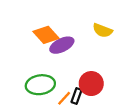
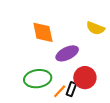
orange diamond: (46, 35) -> (43, 32), turned 30
purple ellipse: (62, 45) -> (67, 53), moved

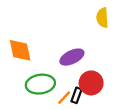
yellow semicircle: (95, 28) -> (102, 18), moved, turned 66
orange diamond: (43, 32) -> (20, 50), moved

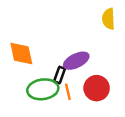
black rectangle: (76, 95) -> (60, 75), moved
orange line: (64, 98) -> (68, 92), moved, turned -56

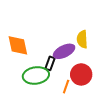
yellow semicircle: (108, 19) -> (82, 39), moved
orange line: (68, 92) -> (66, 87), moved, turned 32

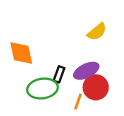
yellow semicircle: (82, 39) -> (97, 32), moved, turned -126
purple ellipse: (64, 51) -> (86, 71), moved

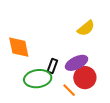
orange line: (78, 102) -> (69, 90), turned -64

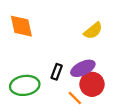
orange diamond: (19, 47) -> (21, 26), moved
green ellipse: (38, 79) -> (25, 85), moved

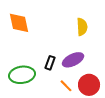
yellow semicircle: (93, 31) -> (82, 27), turned -54
red circle: (92, 84) -> (89, 85), moved

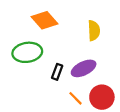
orange diamond: (19, 23) -> (44, 20), moved, turned -30
green ellipse: (22, 75) -> (27, 52), moved

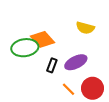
orange diamond: (44, 20) -> (43, 39), moved
yellow semicircle: (94, 31) -> (85, 28), turned 108

